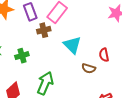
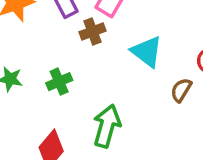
brown semicircle: (89, 68) -> (181, 90), turned 112

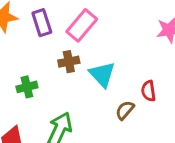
brown cross: (92, 31) -> (69, 62), moved

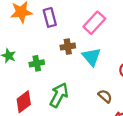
pink rectangle: (82, 25) -> (94, 23), moved
brown semicircle: (125, 110) -> (105, 96), moved, turned 88

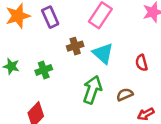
green arrow: (59, 95) -> (92, 90), moved
brown semicircle: (105, 96) -> (125, 94), turned -56

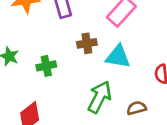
cyan triangle: (103, 53) -> (118, 57), turned -40

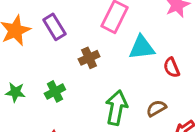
cyan triangle: (118, 57) -> (142, 48), moved

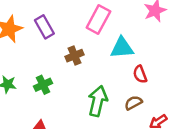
red semicircle: (172, 68) -> (140, 74), moved

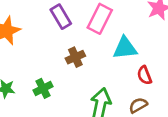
purple rectangle: (44, 27) -> (61, 17), moved

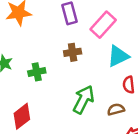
cyan triangle: (125, 48) -> (118, 56), turned -35

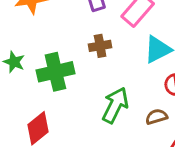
green cross: (37, 72) -> (55, 72), size x1.6

